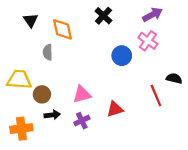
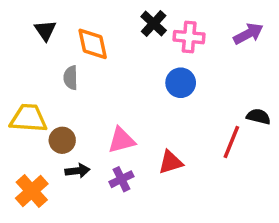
purple arrow: (152, 15) -> (248, 34), moved
pink cross: (148, 41) -> (189, 37), moved, turned -30
red line: (156, 96) -> (231, 142), turned 45
orange cross: (21, 129) -> (32, 191), turned -35

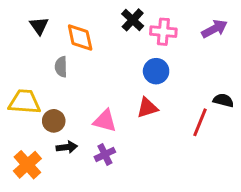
pink triangle: (121, 140) -> (105, 121), turned 30
red triangle: (170, 162) -> (147, 108), moved

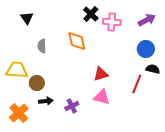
orange diamond: (80, 38) -> (77, 41), moved
blue circle: (156, 71) -> (146, 49), moved
pink triangle: (105, 121) -> (102, 97), moved

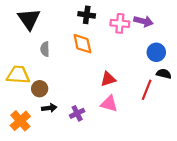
black cross: (91, 14) -> (87, 15), moved, turned -35
black triangle: (27, 18) -> (29, 19), size x1.6
purple arrow: (147, 20) -> (143, 21), moved, turned 42

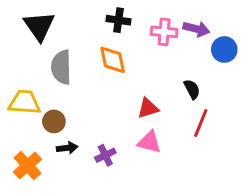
gray semicircle: (45, 49) -> (61, 67), size x1.6
blue circle: (156, 52) -> (224, 50), moved
black semicircle: (164, 74) -> (192, 89), moved, turned 48

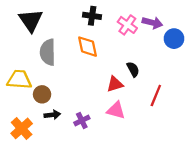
pink cross: (164, 32) -> (127, 25), turned 30
black semicircle: (192, 89) -> (133, 69), moved

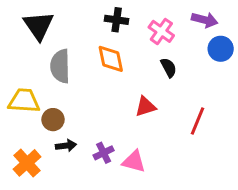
purple arrow: (152, 23) -> (205, 20), moved
black semicircle: (133, 69) -> (169, 68), moved
pink triangle: (116, 110) -> (134, 161), moved

